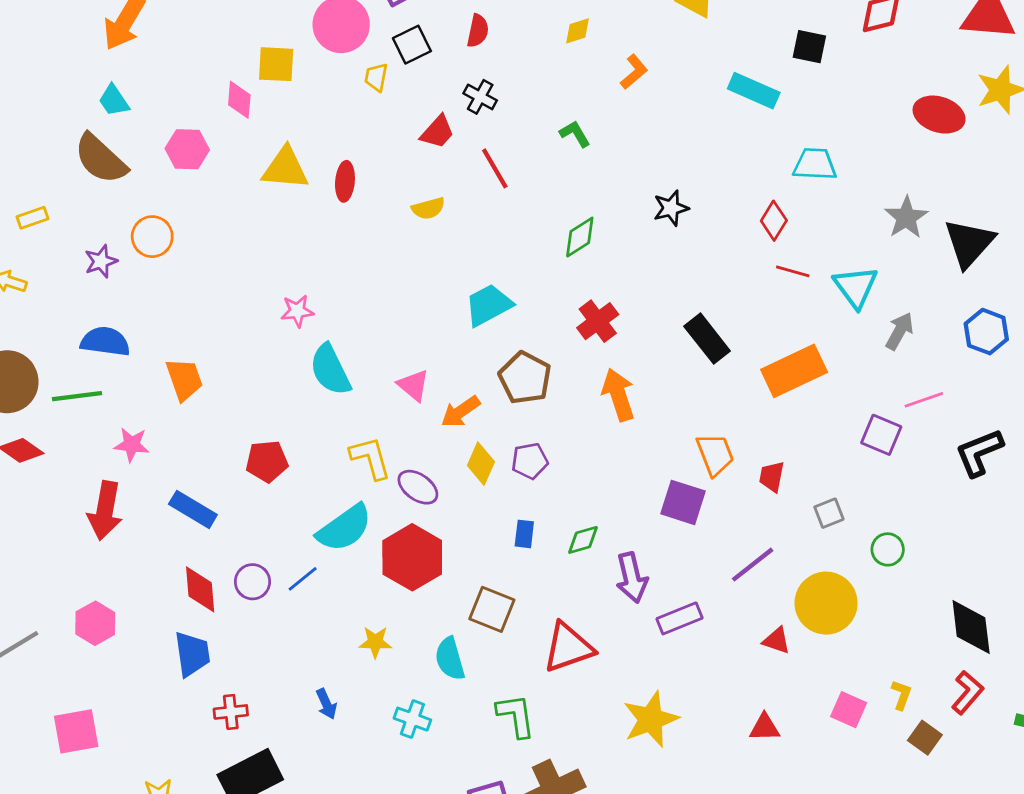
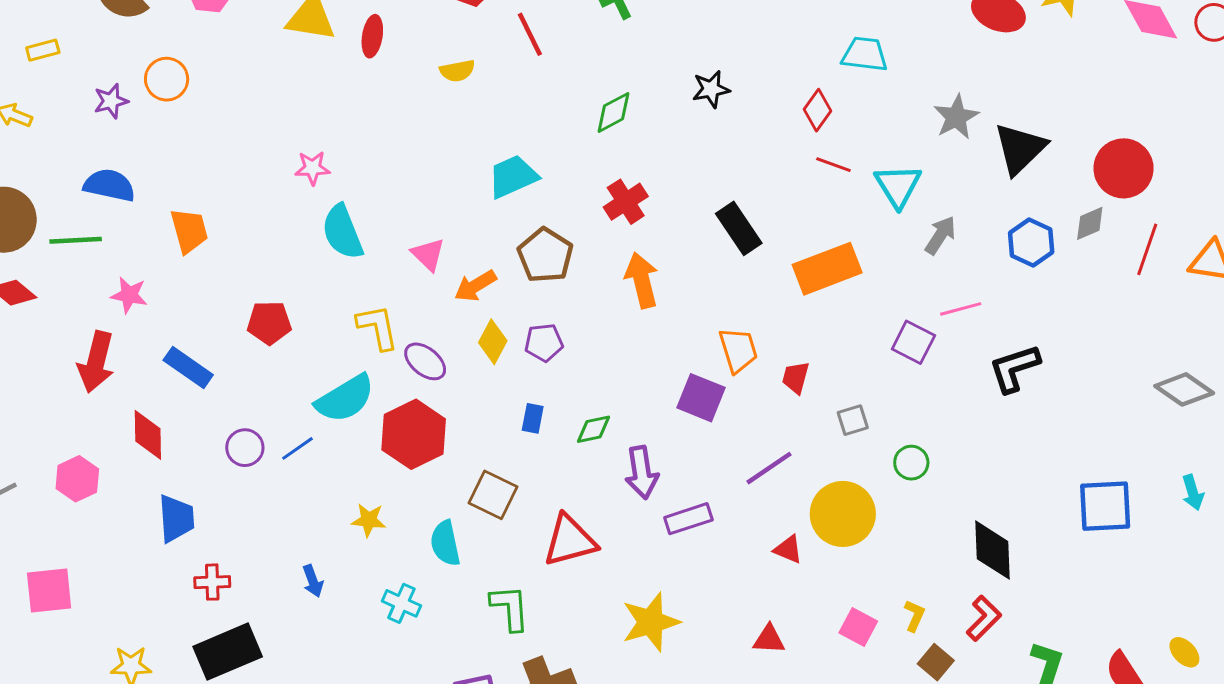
red diamond: (200, 589) -> (148, 435), moved

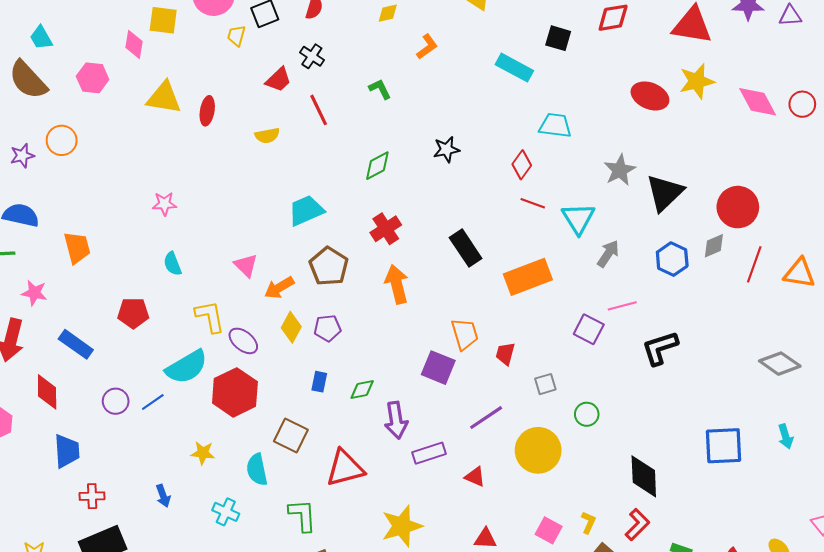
cyan semicircle: (342, 232) -> (173, 264), moved, size x0.6
red triangle: (788, 549) -> (475, 477), moved

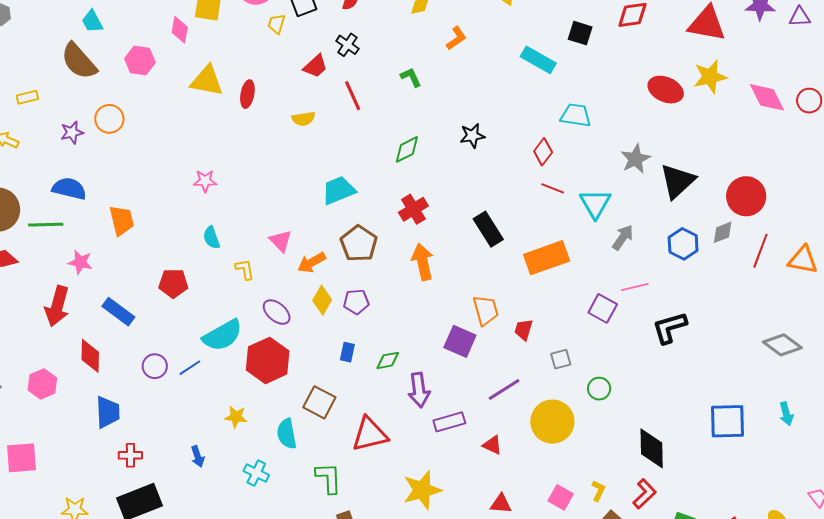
yellow L-shape: (210, 317) -> (245, 269), moved, size x0.7

